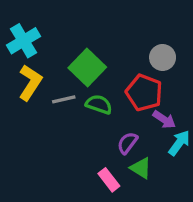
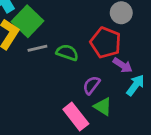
green square: (87, 68) -> (28, 21), moved
pink rectangle: (109, 180) -> (76, 116), size x1.4

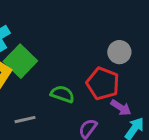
gray line: (37, 48) -> (25, 120), moved

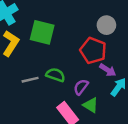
green square: (20, 61) -> (42, 32), moved, turned -30
green semicircle: (62, 94) -> (55, 75), moved

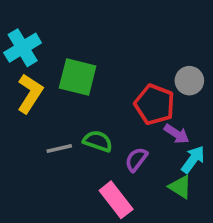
gray circle: (106, 25) -> (189, 81), moved
green triangle: (91, 105) -> (180, 187), moved

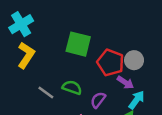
green square: (78, 77) -> (78, 44), moved
gray circle: (189, 81) -> (134, 60), moved
gray line: (59, 148) -> (46, 92), turned 49

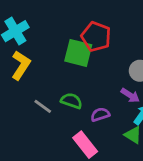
red pentagon: (110, 63) -> (96, 37), moved
purple semicircle: (98, 100) -> (100, 115), turned 35

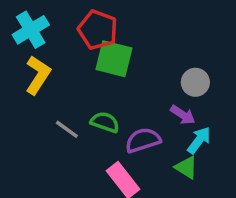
red pentagon: (96, 37) -> (98, 30), moved
purple semicircle: (100, 115) -> (143, 140), size x1.4

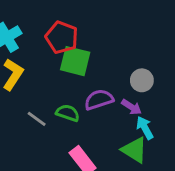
purple semicircle: (143, 140) -> (99, 100), moved
cyan arrow: (199, 140) -> (145, 128), turned -65
green triangle: (186, 167) -> (134, 150), size x1.4

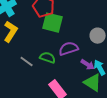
purple arrow: (131, 107) -> (88, 65), moved

